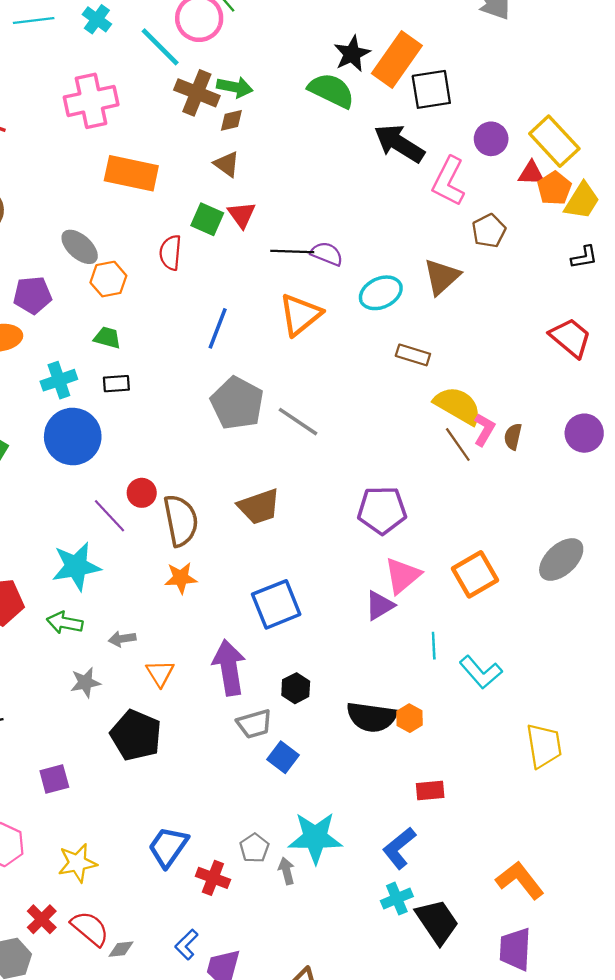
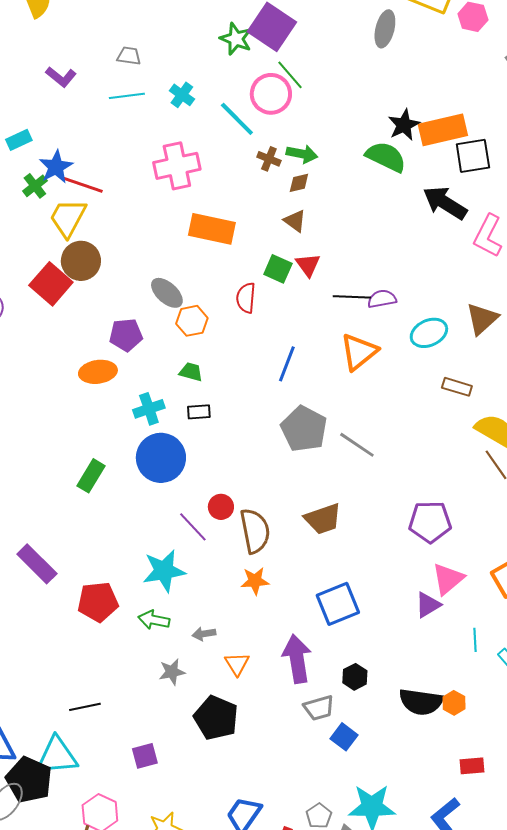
orange rectangle: (397, 60) -> (443, 130), turned 42
brown cross: (197, 93) -> (269, 159), size x0.6
purple semicircle: (327, 254) -> (382, 299), turned -32

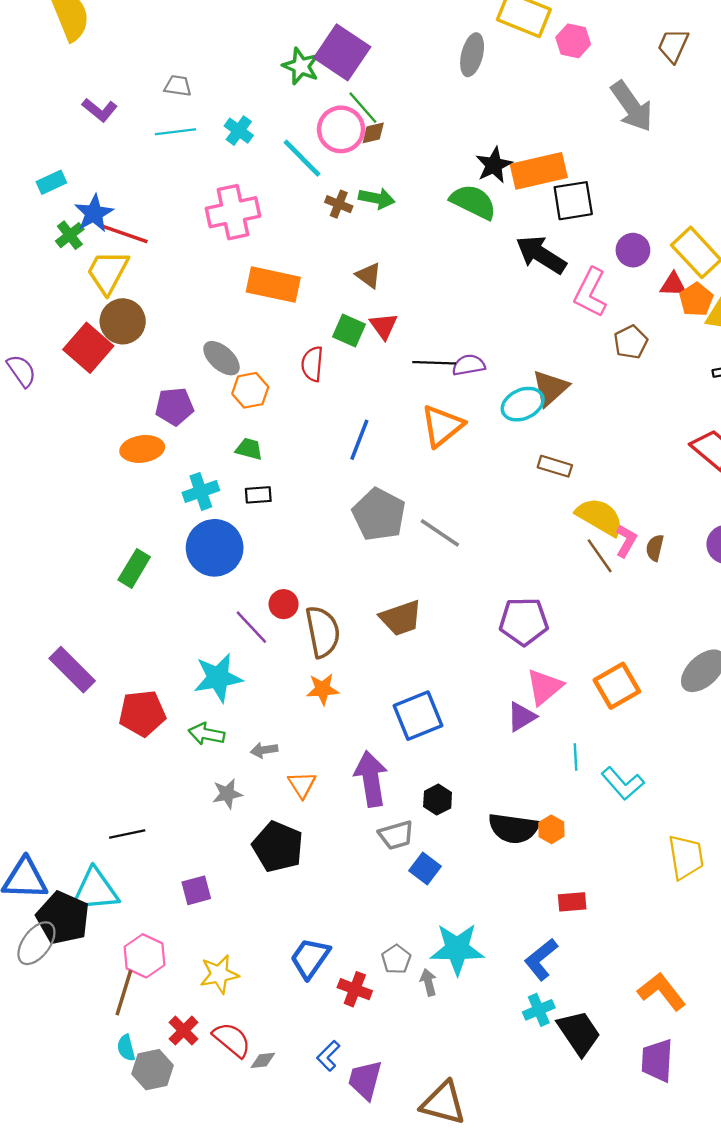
brown diamond: (299, 183) -> (373, 133), moved
brown triangle: (482, 319) -> (550, 388), moved

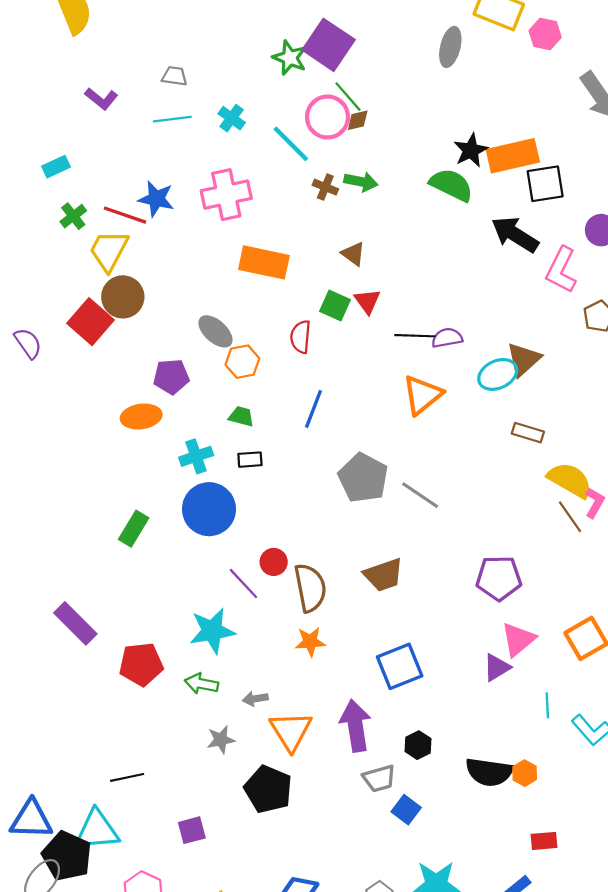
blue star: (94, 213) -> (156, 199), moved, turned -30
blue line: (359, 440) -> (313, 409), moved
orange triangle: (302, 785) -> (291, 731), size x1.6

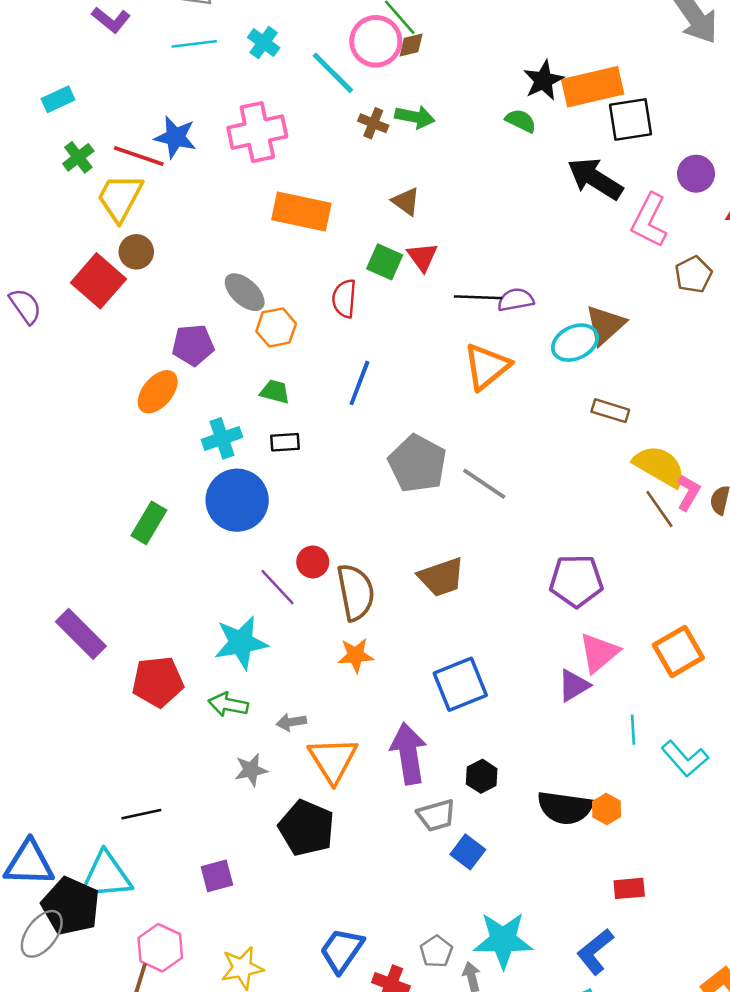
green semicircle: (451, 185) -> (521, 121), size x0.6
brown circle: (123, 297) -> (136, 252), size x0.7
orange ellipse: (141, 416) -> (158, 392), turned -42

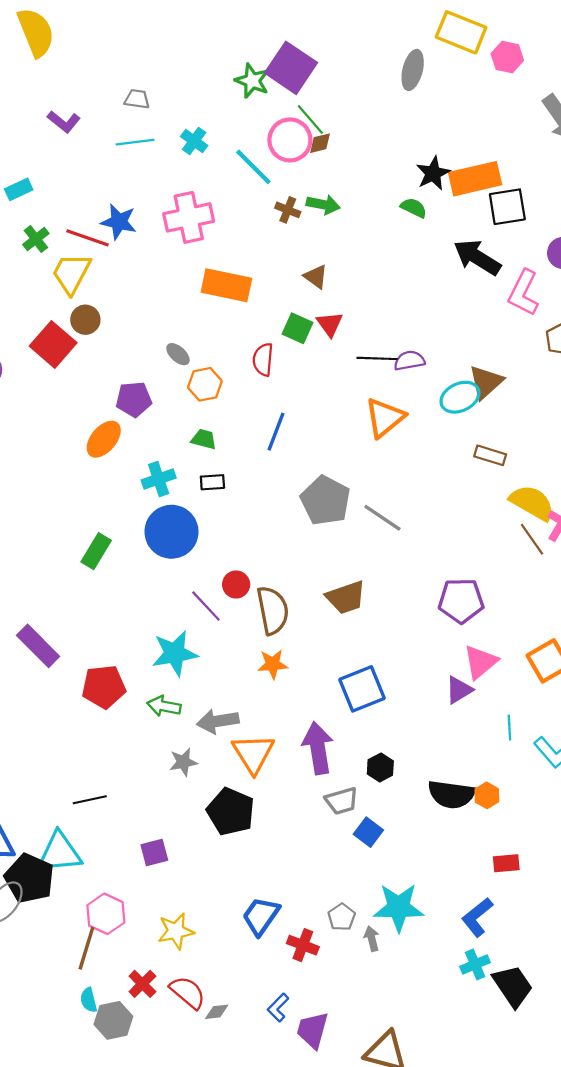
gray ellipse: (245, 292) -> (178, 354), size x0.7
gray arrow: (291, 722) -> (218, 721), size x1.6

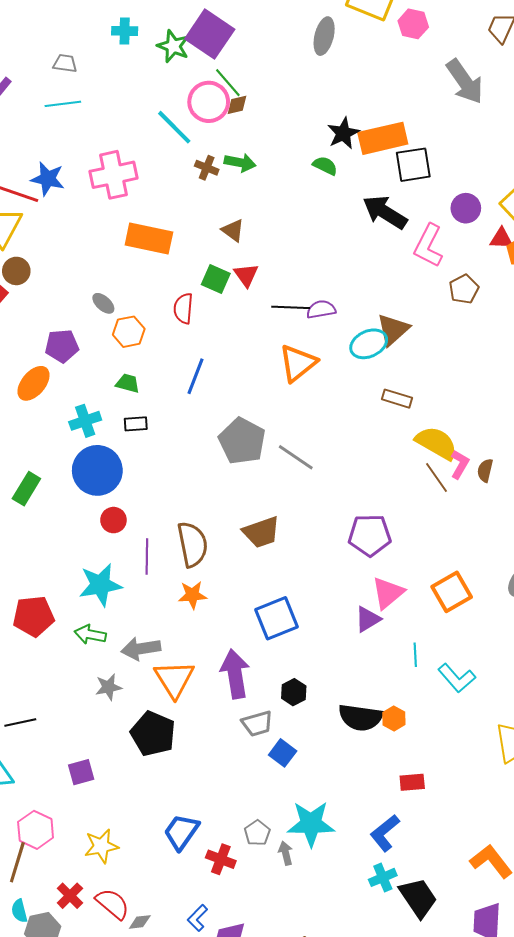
cyan cross: (194, 141) -> (125, 31), moved, turned -35
red circle: (236, 584) -> (113, 520), moved
purple line: (206, 606) -> (147, 556), moved, turned 44

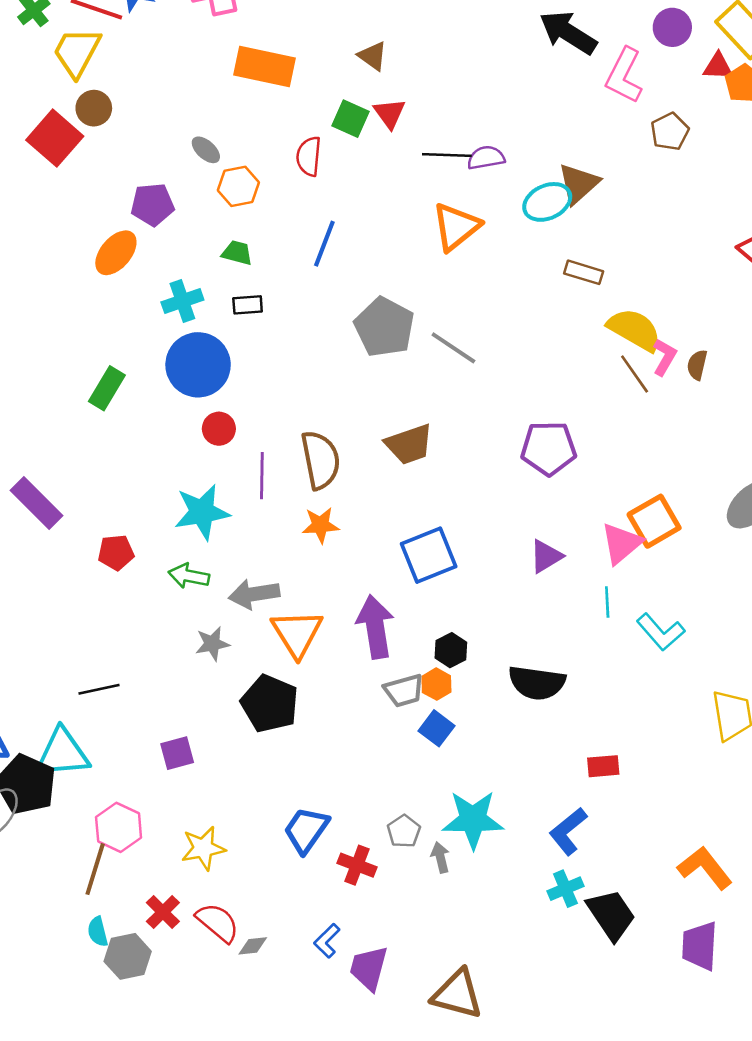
pink triangle: (388, 593) -> (621, 543), moved
red pentagon: (34, 616) -> (116, 552), size x0.7
orange hexagon: (394, 718) -> (436, 684), moved

